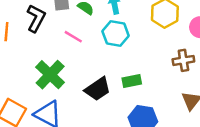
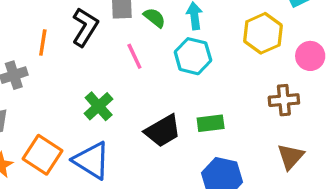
pink line: (73, 37) -> (134, 56), turned 30
green cross: (50, 75) -> (99, 106), size x0.7

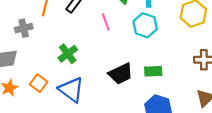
green cross: (99, 106) -> (68, 54), moved
orange square: (43, 155) -> (39, 83), size x0.7

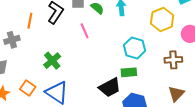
cyan hexagon: (145, 25) -> (135, 48), moved
black trapezoid: (121, 74) -> (110, 87), moved

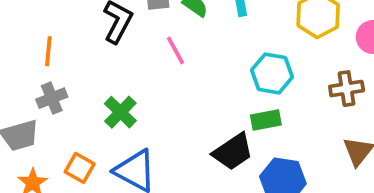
orange line: (30, 21) -> (48, 51), moved
gray cross: (12, 40) -> (52, 98), moved

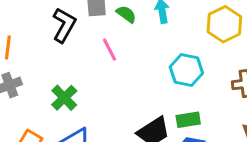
green rectangle: (266, 120) -> (188, 120), moved

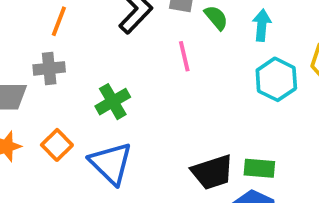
cyan hexagon: (186, 70) -> (276, 79), moved

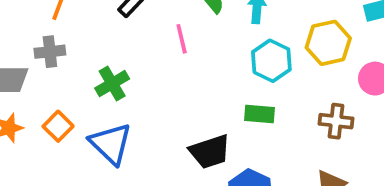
green rectangle: (259, 168) -> (259, 114), moved

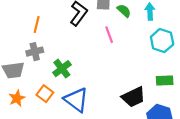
green cross: (112, 84) -> (62, 69), moved
green rectangle: (259, 114) -> (165, 80), moved

